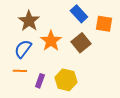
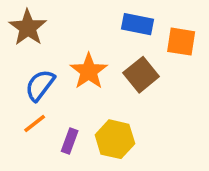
blue rectangle: (79, 14) -> (138, 24), turned -36
brown star: (29, 21) -> (28, 28), moved
orange line: (20, 71) -> (35, 124), turned -40

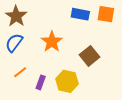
orange square: (181, 42) -> (106, 14), moved
brown square: (141, 75) -> (89, 56), moved
blue semicircle: (40, 85) -> (14, 43), moved

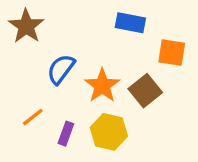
orange square: (106, 14) -> (172, 53), moved
orange star: (52, 42) -> (102, 86), moved
blue semicircle: (14, 43) -> (61, 69), moved

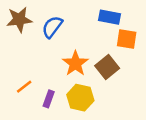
blue rectangle: (130, 23) -> (110, 17), moved
brown star: (26, 26) -> (19, 20), turned 30
blue semicircle: (61, 69) -> (52, 27), moved

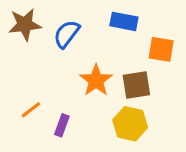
blue rectangle: (110, 17) -> (124, 21), moved
brown square: (107, 67) -> (136, 85), turned 30
yellow hexagon: (80, 98) -> (130, 124), moved

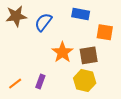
orange line: (31, 110) -> (15, 84), moved

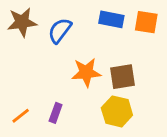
orange square: (105, 32) -> (146, 22), moved
orange star: (62, 52) -> (86, 72), turned 30

